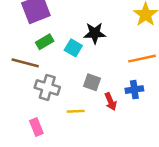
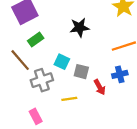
cyan square: (73, 48) -> (62, 62), moved
brown line: (25, 63) -> (20, 60), turned 40
gray cross: (47, 87) -> (42, 80), turned -30

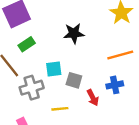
cyan square: (62, 62) -> (54, 69), turned -35

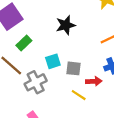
red arrow: (93, 98) -> (94, 81), turned -56
yellow line: (60, 109) -> (79, 95), moved, turned 49

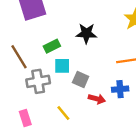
green rectangle: (24, 43) -> (52, 46), moved
yellow line: (79, 95) -> (63, 113), moved

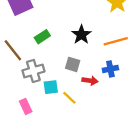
black star: (86, 33) -> (81, 35), moved, turned -30
cyan square: (62, 66) -> (51, 87), moved
yellow line: (63, 113) -> (69, 98), moved

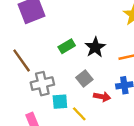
green rectangle: (42, 37) -> (67, 46), moved
gray square: (73, 64) -> (84, 79), turned 32

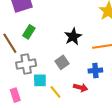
green rectangle: (67, 46) -> (29, 32), moved, turned -32
red arrow: (102, 97) -> (81, 88), moved

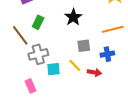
black star: (73, 37) -> (73, 17), moved
gray square: (62, 62) -> (84, 46), moved, turned 32
yellow line: (55, 92) -> (75, 65), moved

